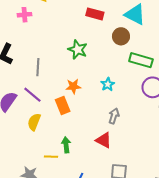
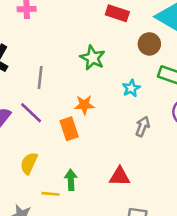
cyan star: (108, 84) -> (131, 88), moved
gray arrow: (114, 116) -> (143, 126), moved
yellow semicircle: (34, 122) -> (29, 163), moved
red triangle: (104, 140) -> (120, 177), turned -30

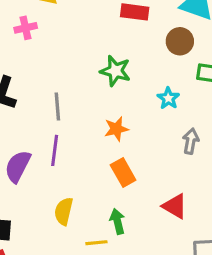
purple line: (31, 113) -> (55, 150), turned 65
orange rectangle: (69, 129) -> (123, 172), moved
red triangle: (120, 177) -> (175, 206), turned 40

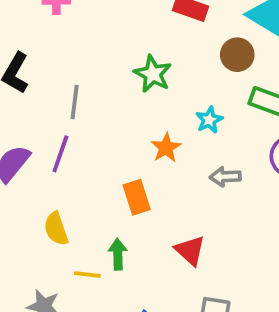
orange star: (116, 129) -> (166, 148), moved, turned -30
gray arrow: (191, 141) -> (225, 177), turned -115
yellow semicircle: (64, 211) -> (56, 229), turned -44

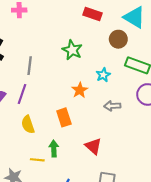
yellow semicircle: (56, 229) -> (28, 125), moved

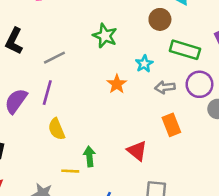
gray line: (30, 66) -> (54, 58), turned 60
gray arrow: (112, 106) -> (165, 87), moved
orange rectangle: (64, 117) -> (171, 125), moved

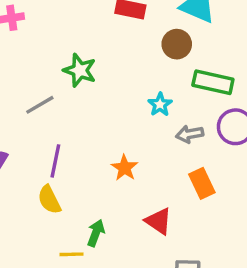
green star: (105, 36) -> (80, 70), moved
orange star: (117, 84) -> (124, 168), moved
purple line: (47, 93) -> (55, 161), moved
green arrow: (89, 156) -> (96, 233), turned 30

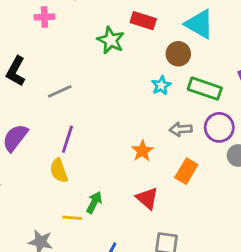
green star: (80, 70) -> (111, 40), moved
cyan star: (160, 105) -> (161, 85), moved
orange star: (124, 168) -> (142, 151), moved
orange rectangle: (202, 183) -> (186, 171), turned 50

